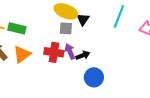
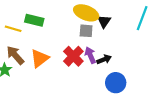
green rectangle: (17, 28) -> (34, 20), moved
red cross: (54, 52) -> (73, 56), turned 36

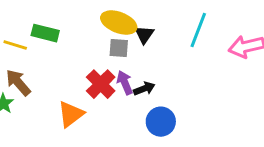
orange triangle: (40, 58) -> (71, 114), moved

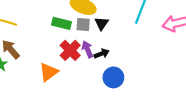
green rectangle: (45, 33) -> (62, 23), moved
black triangle: (144, 35) -> (102, 23), moved

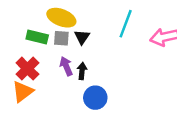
red cross: (70, 50) -> (27, 69), moved
black arrow: (102, 54) -> (82, 71), turned -64

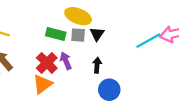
cyan line: (126, 24) -> (148, 41), moved, turned 40
purple arrow: (66, 66) -> (66, 61), moved

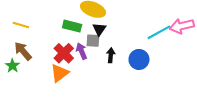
black triangle: (97, 34) -> (99, 29), moved
gray square: (78, 35) -> (93, 41), moved
blue circle: (109, 90) -> (139, 59), moved

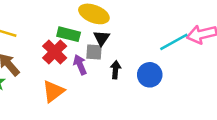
red cross: (64, 53) -> (55, 52), moved

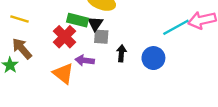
black triangle: (102, 38) -> (95, 24), moved
purple arrow: (80, 65) -> (85, 60), moved, turned -60
orange triangle: (53, 91) -> (63, 73), turned -45

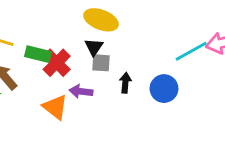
green rectangle: (78, 20) -> (38, 54), moved

